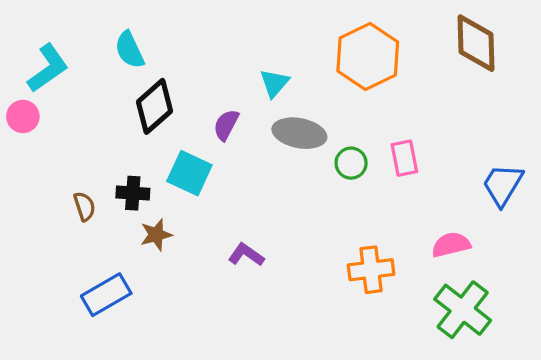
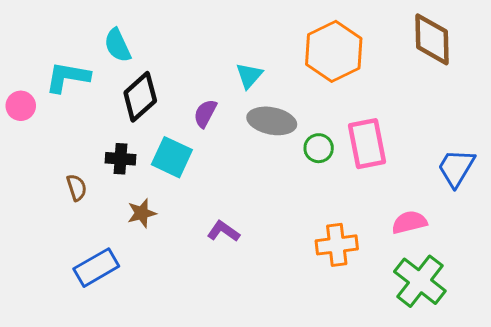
cyan L-shape: (48, 68) -> (68, 77), moved, turned -135
pink rectangle: (404, 158) -> (367, 144), size x1.5
black cross: (133, 193) -> (121, 159), moved

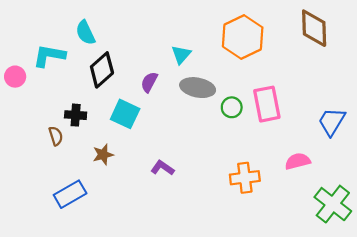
black cross: (121, 159) -> (76, 115), moved
green cross: (420, 281) -> (333, 204), moved

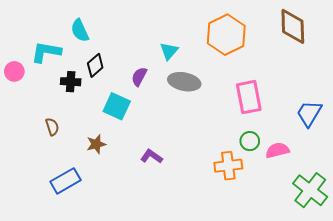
black diamond: (102, 70) -> (95, 65), size x0.7
green circle: (232, 107) -> (250, 141), moved
black cross: (76, 115) -> (71, 82), moved

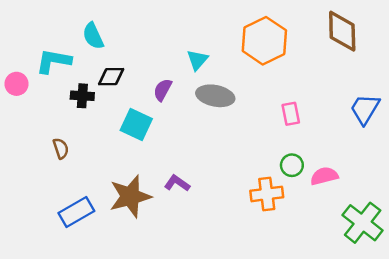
black diamond: (95, 65) -> (111, 77), turned 40
pink rectangle: (249, 97) -> (291, 114), size x0.6
blue trapezoid: (309, 113) -> (365, 109), moved
brown star: (96, 144) -> (130, 196), moved, size x1.8

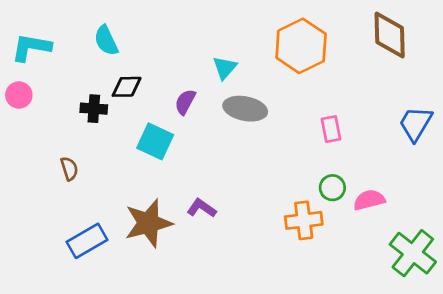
cyan L-shape: (54, 61) -> (31, 47), moved

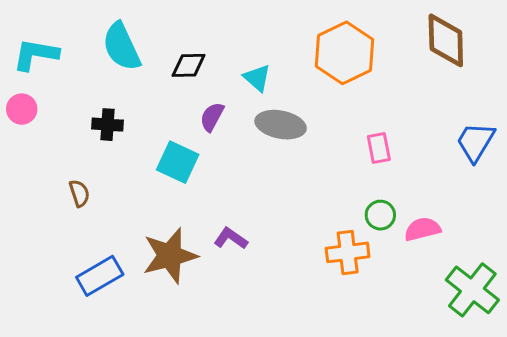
cyan semicircle: (106, 40) -> (121, 47), size x1.4
cyan triangle: (225, 68) -> (257, 78), turned -30
black diamond: (127, 87) -> (189, 65), moved

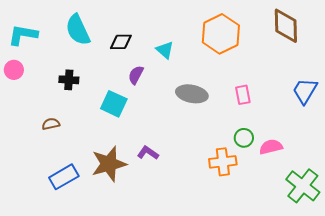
gray ellipse: (281, 125) -> (192, 94), moved
brown semicircle: (79, 193) -> (51, 124), turned -84

